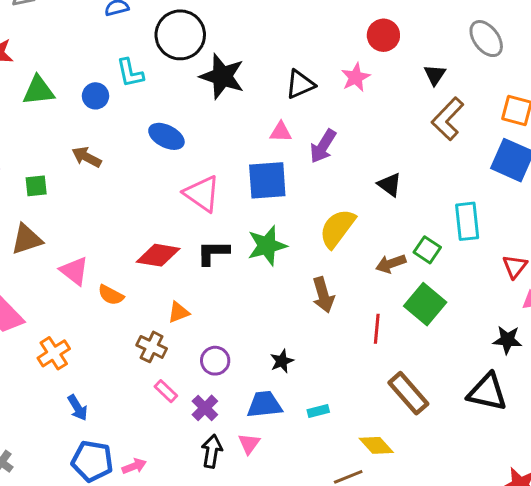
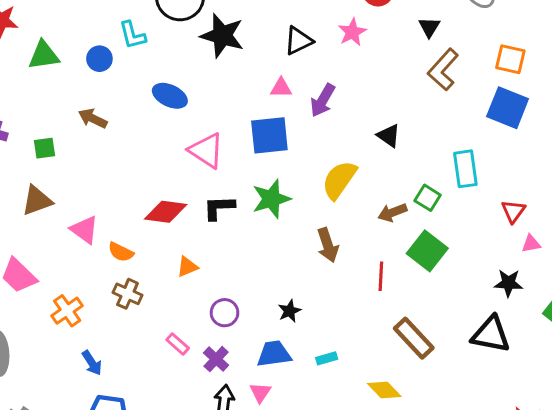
brown cross: (152, 347) -> (127, 294), moved

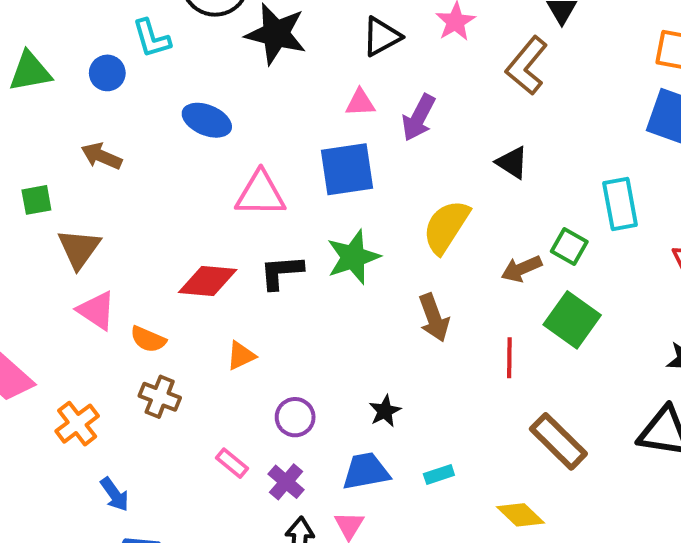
brown L-shape: (443, 70) -> (527, 66), moved
pink triangle: (206, 151) -> (260, 194), turned -30
brown triangle: (37, 201) -> (79, 249), moved, turned -32

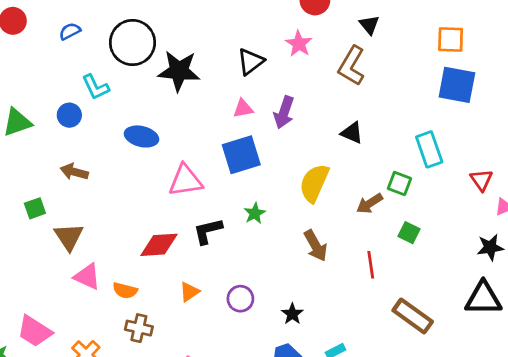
green star: (353, 257) -> (255, 213), size x0.6
green square: (572, 320) -> (409, 233), size x0.6
purple circle: (295, 417) -> (240, 299), moved

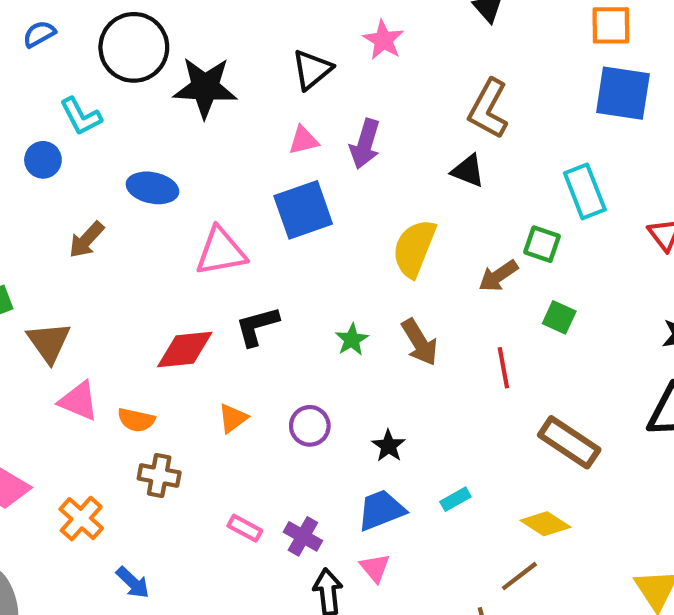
brown L-shape: (352, 66) -> (488, 109), moved
brown arrow: (74, 172) -> (86, 240), moved, turned -60
green star: (255, 213) -> (352, 340), moved

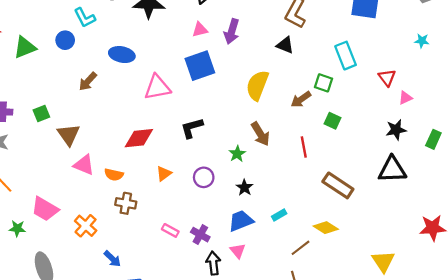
black L-shape: (257, 326) -> (192, 128), moved
green star: (352, 340) -> (237, 154), moved
brown line: (519, 576) -> (300, 248), moved

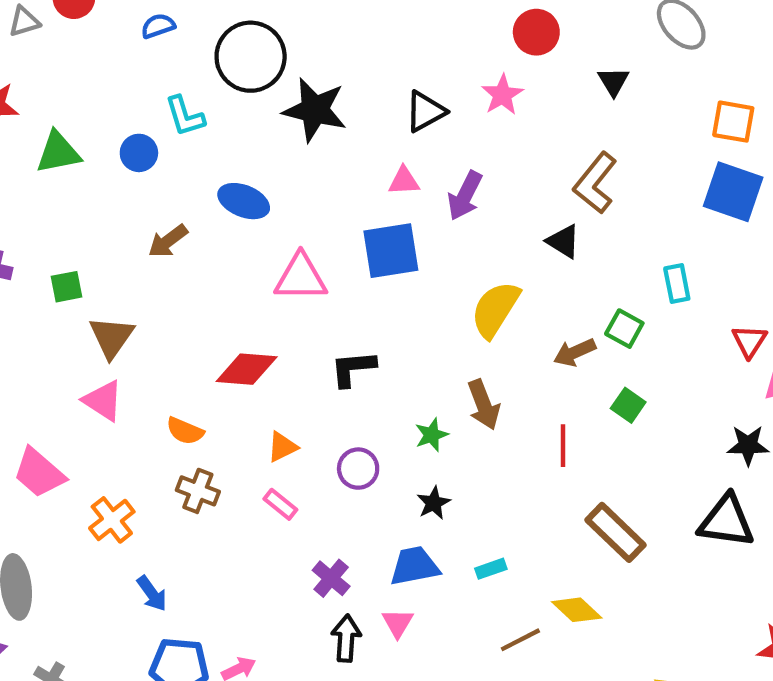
cyan rectangle: (346, 56) -> (677, 283), size x0.7
pink triangle: (84, 165) -> (103, 401), moved
pink rectangle: (170, 230) -> (280, 504), moved

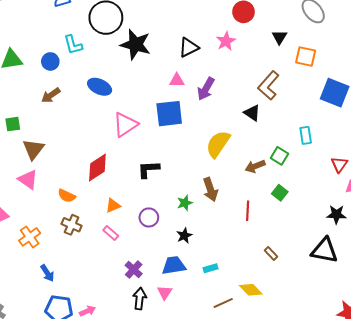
orange square: (733, 122) -> (306, 57), moved
brown arrow: (168, 241) -> (51, 95), moved
pink triangle: (301, 277) -> (125, 125), turned -36
red diamond: (247, 369) -> (97, 167), turned -40
brown rectangle: (615, 532) -> (271, 253), size x0.5

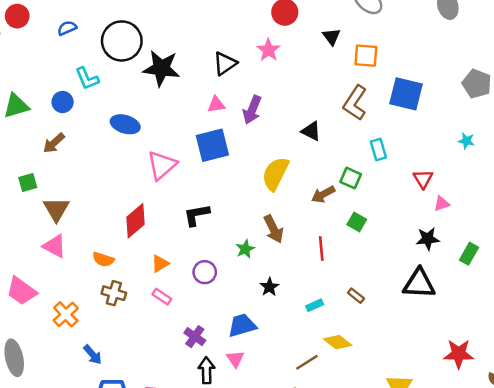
brown L-shape: (269, 85) -> (355, 103), moved
brown arrow: (51, 95) -> (54, 143), moved
black star: (184, 236) -> (269, 287), moved
cyan rectangle: (210, 268) -> (315, 305), moved

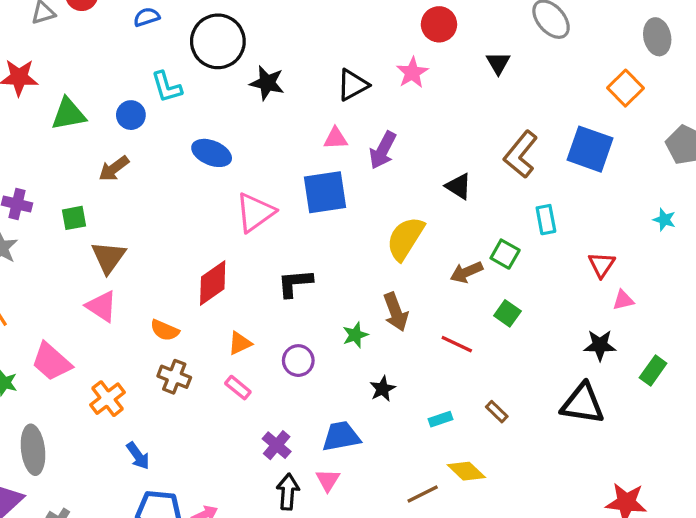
orange square: (366, 56) -> (625, 88), moved, turned 35
black star: (161, 68) -> (267, 83), size x0.7
red line: (321, 248) -> (457, 344), turned -65

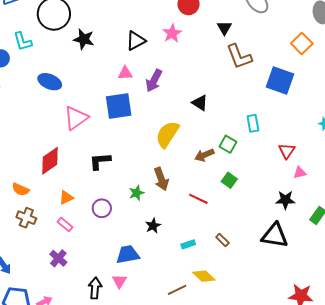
brown L-shape: (521, 154) -> (239, 57), moved, turned -60
purple cross: (277, 445) -> (58, 258), moved

